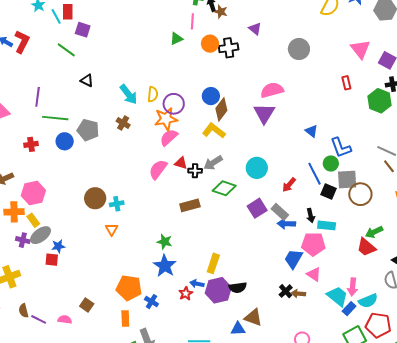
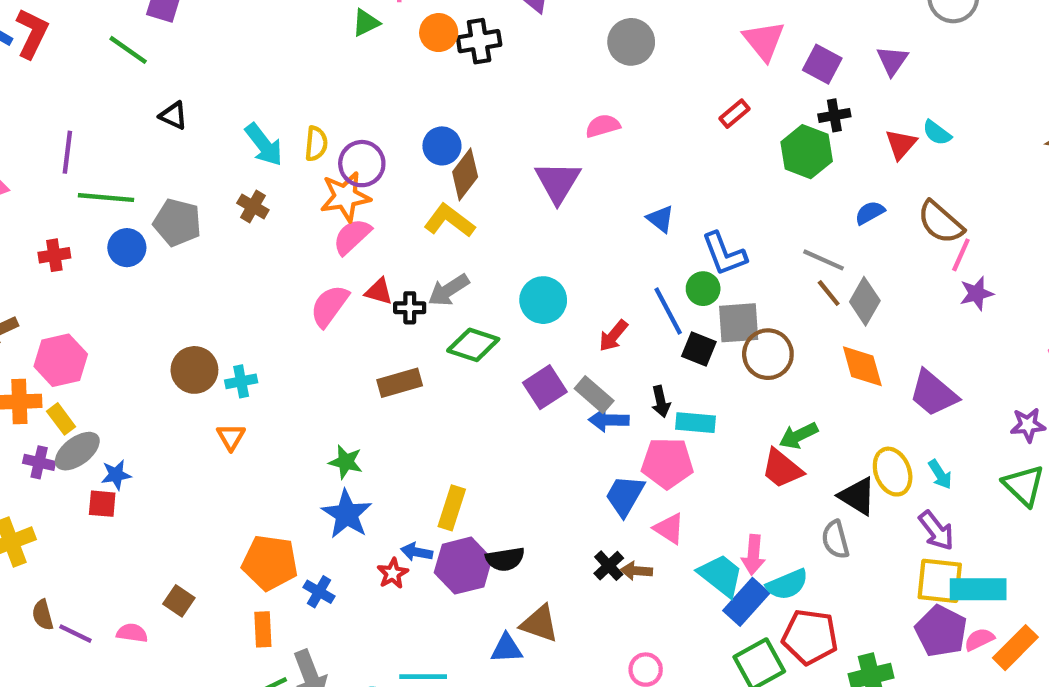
red rectangle: (346, 83) -> (735, 114), turned 64
pink semicircle: (272, 90) -> (603, 126), moved, size x0.7
blue rectangle: (349, 309) -> (746, 602), size x1.5

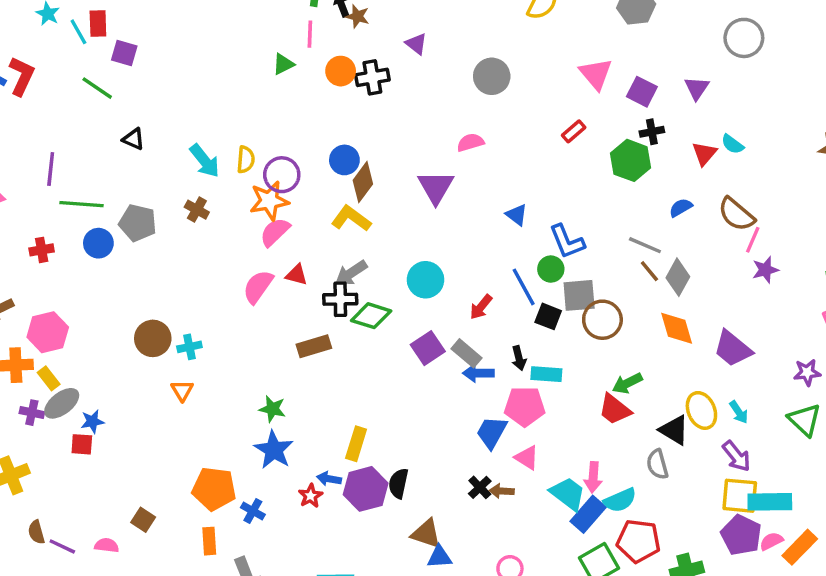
black cross: (410, 308) -> (340, 299), moved, size x1.4
black semicircle: (505, 559) -> (398, 483), turned 112
blue triangle: (507, 648) -> (439, 557), moved

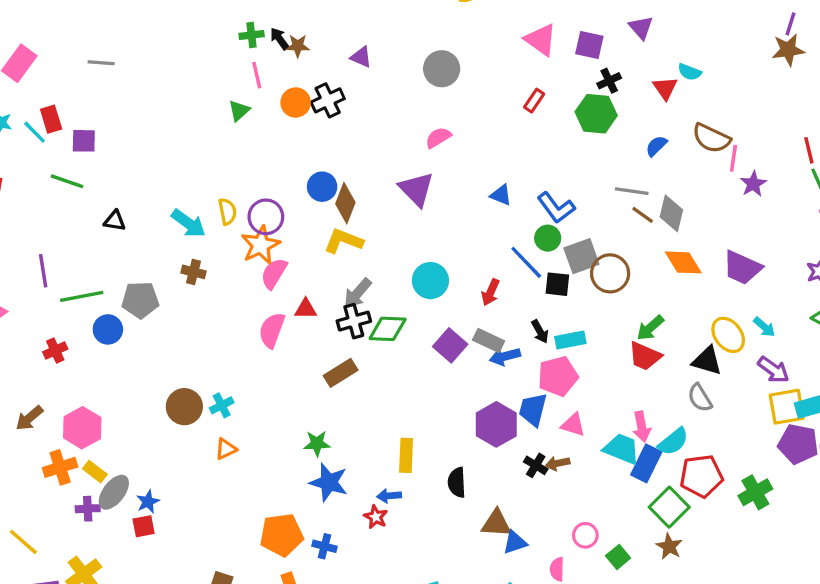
orange triangle: (182, 390) -> (226, 449), turned 50
purple hexagon: (366, 489) -> (496, 424), moved

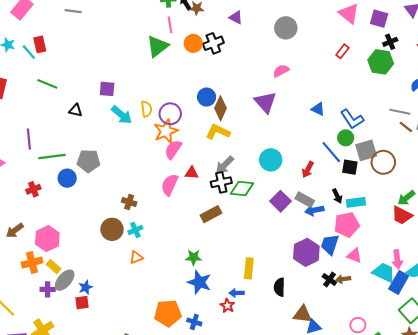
green triangle: (239, 111) -> (157, 46), size x1.6
purple square: (84, 141) -> (107, 89), moved
brown cross: (194, 272) -> (129, 202), moved

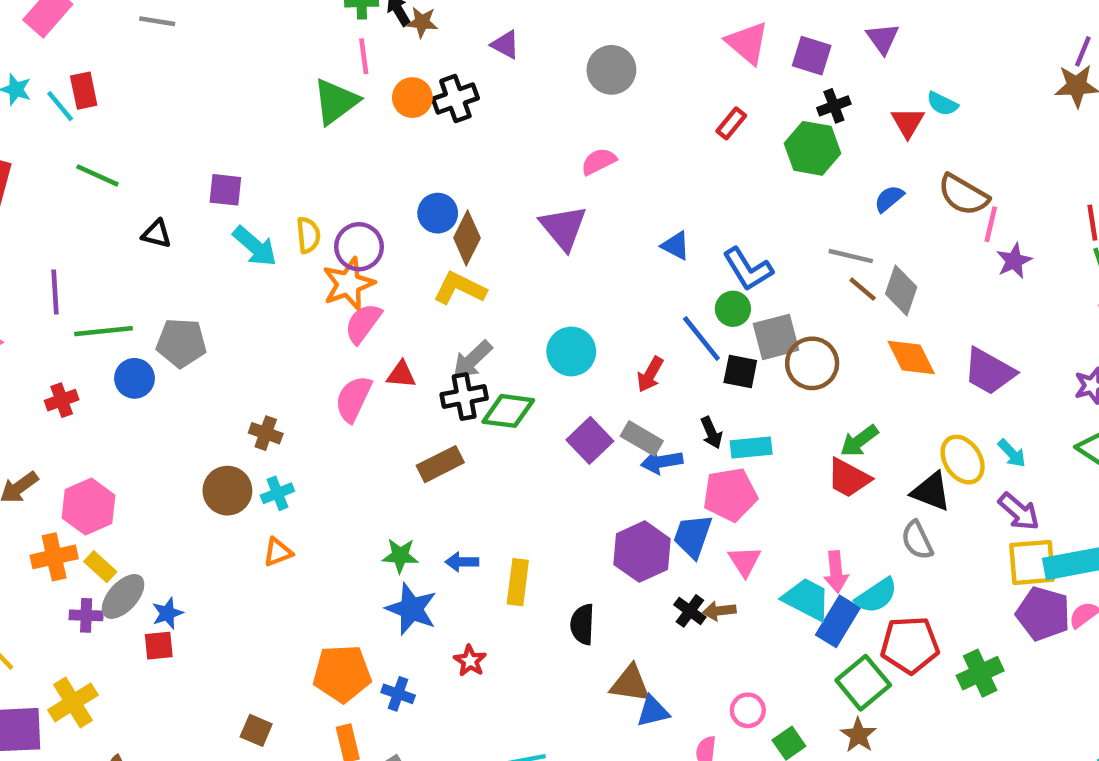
pink triangle: (354, 256) -> (745, 561), turned 35
blue arrow: (237, 293) -> (462, 562), moved

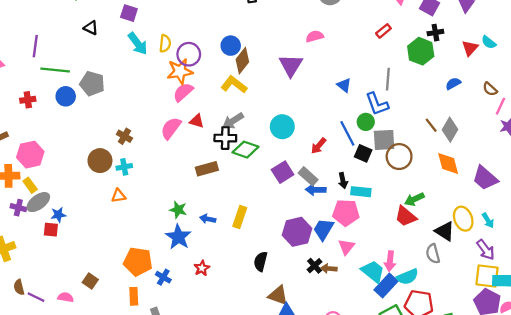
brown semicircle: (963, 195) -> (490, 89), size x0.6
gray line: (851, 256) -> (388, 79), moved, turned 70
yellow rectangle: (518, 582) -> (240, 217), moved

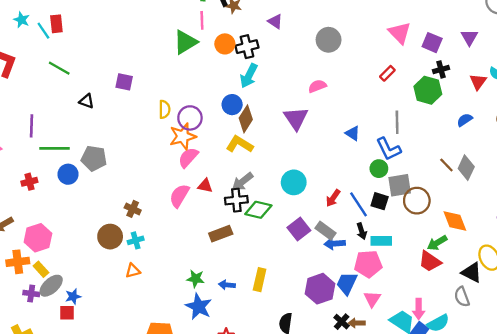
cyan arrow: (138, 44) -> (249, 76), moved, turned 70
blue line: (347, 133) -> (359, 204), moved
orange diamond: (448, 164) -> (455, 221), moved

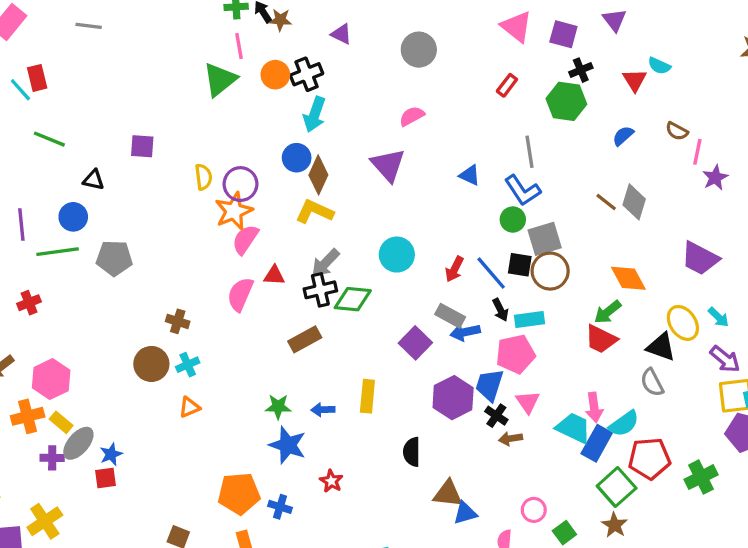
blue circle: (68, 174) -> (73, 217), moved
brown circle: (417, 201) -> (550, 271), moved
purple square: (299, 229) -> (415, 343), moved
black cross: (342, 322) -> (496, 416), moved

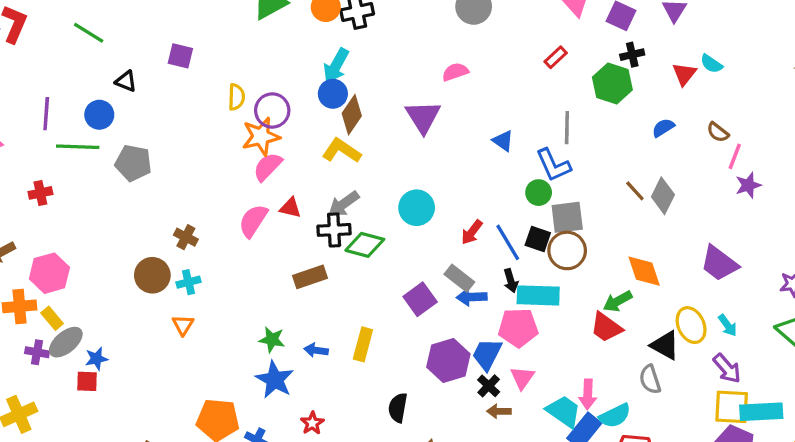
cyan arrow: (315, 114) -> (336, 66), moved
cyan rectangle: (529, 320) -> (538, 295), size x1.4
orange triangle: (189, 407) -> (183, 325), turned -45

